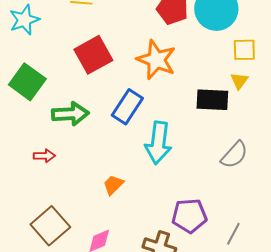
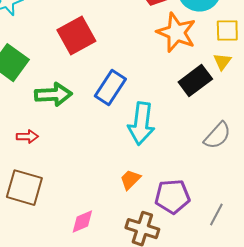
orange star: (156, 60) -> (176, 33), moved
black rectangle: (212, 100) -> (195, 81), turned -40
orange trapezoid: (113, 185) -> (130, 180), moved
brown square: (50, 226) -> (24, 188), moved, turned -33

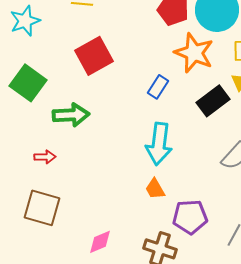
blue rectangle: (110, 88) -> (158, 87), moved, size x0.7
orange trapezoid: (130, 180) -> (155, 189), moved, turned -75

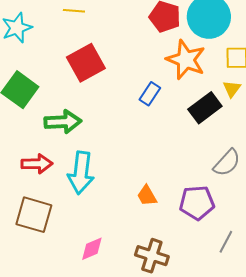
cyan arrow: (159, 144) -> (81, 173), moved
red arrow: (45, 157) -> (37, 164), size x1.4
purple pentagon: (190, 217) -> (197, 203), moved

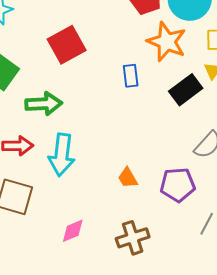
blue rectangle: (150, 94) -> (131, 76), turned -40
brown cross: (152, 256) -> (133, 238), turned -36

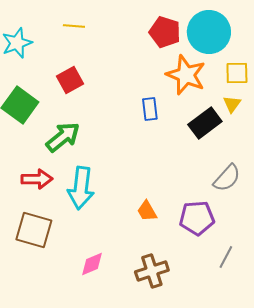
red square: (67, 45) -> (70, 80), moved, size x0.7
green arrow: (44, 104) -> (63, 137), turned -36

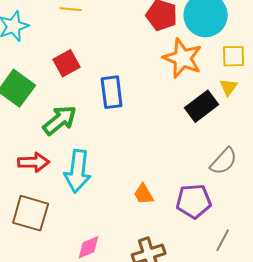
blue rectangle: (150, 109) -> (112, 92), moved, size x1.4

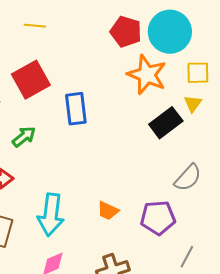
red square: (67, 63) -> (31, 80), size x1.4
green arrow: (60, 120) -> (24, 137), size x0.7
cyan arrow: (78, 171) -> (51, 215), moved
orange trapezoid: (144, 194) -> (108, 211), turned -35

